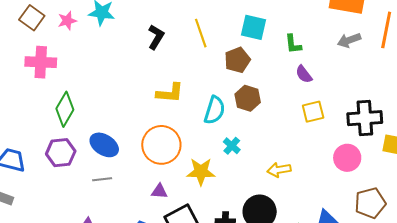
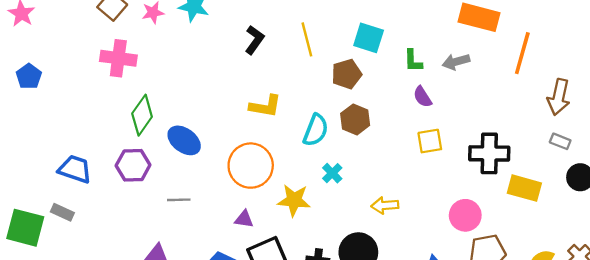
gray arrow: (349, 40) -> (456, 62), moved
blue ellipse: (104, 145) -> (184, 140), moved
pink circle: (347, 158) -> (465, 215), moved

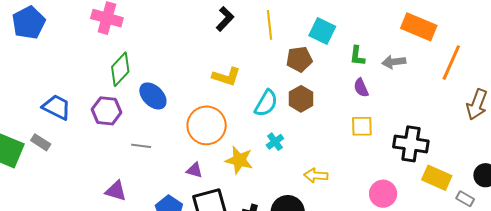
blue pentagon: (29, 76) -> (29, 23), size x1.5
gray rectangle: (560, 141) -> (465, 199), moved

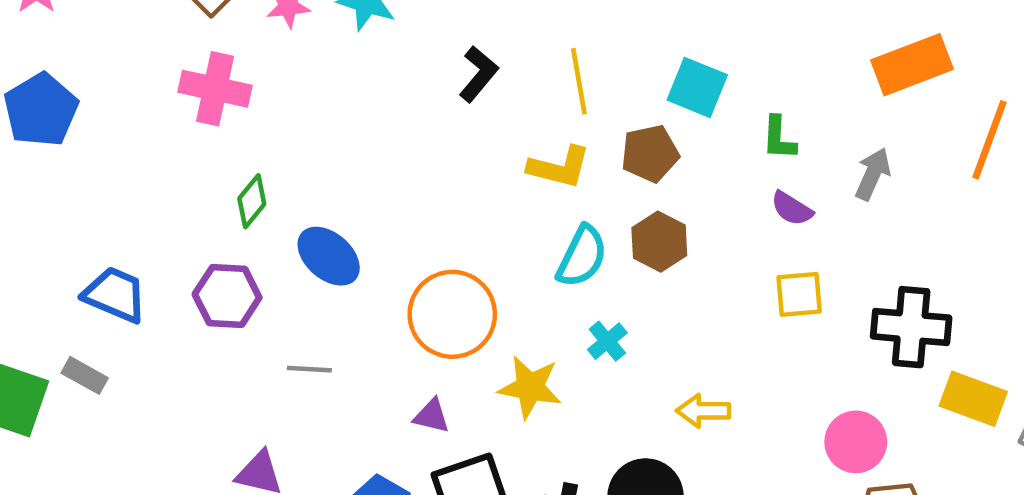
orange rectangle: (419, 27) -> (912, 65), turned -40
gray arrow: (394, 62) -> (873, 174), moved, turned 125
green diamond: (120, 69) -> (252, 201), size x0.7
yellow L-shape: (226, 77) -> (559, 167), moved
purple semicircle: (361, 88) -> (792, 209), turned -30

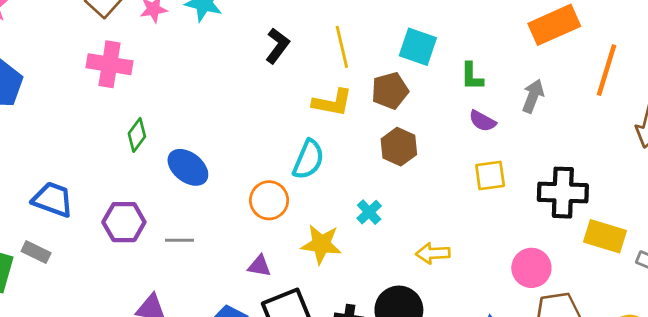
cyan semicircle: (582, 256) -> (308, 159), moved
purple hexagon: (227, 296) -> (124, 222), moved
orange circle: (452, 314) -> (269, 200), size x0.7

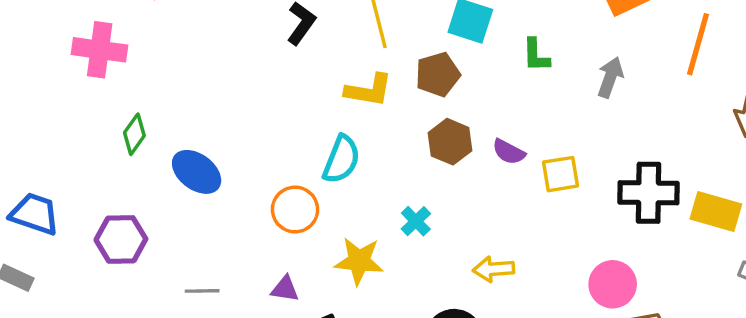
purple semicircle: (482, 121) -> (509, 152), moved
yellow rectangle: (605, 236) -> (716, 211), moved
gray line: (180, 240) -> (202, 291), moved

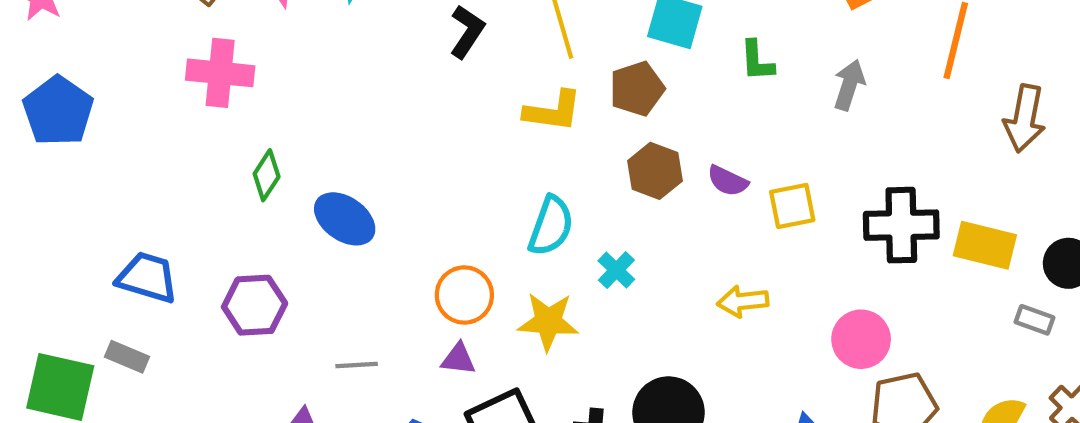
cyan semicircle: (341, 159) -> (551, 226), moved
orange circle: (295, 209) -> (464, 295), moved
yellow arrow: (494, 269) -> (743, 301), moved

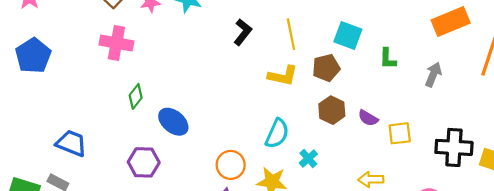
purple hexagon: (255, 305) -> (144, 162), moved

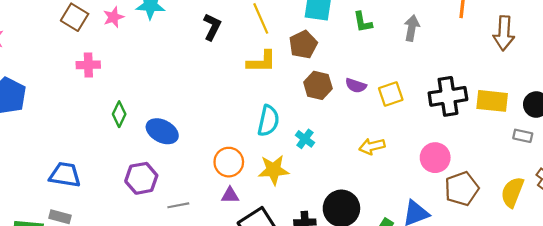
pink cross: (116, 43) -> (88, 65), size x0.7

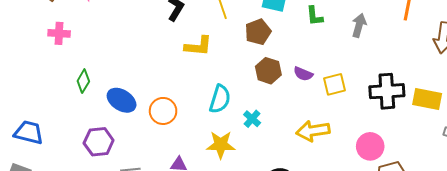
yellow L-shape: (262, 62) -> (198, 46), moved
yellow arrow: (372, 146) -> (313, 131), size x1.4
orange circle: (229, 162) -> (163, 111), moved

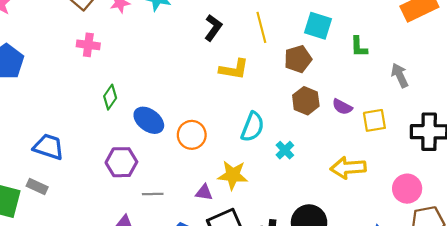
gray arrow: (359, 25) -> (400, 75), moved, turned -45
yellow star: (221, 145) -> (233, 175), moved

